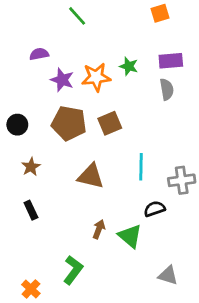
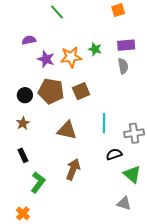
black circle: (17, 125) -> (25, 95), moved
brown arrow: (99, 229) -> (73, 169), size x1.5
green triangle: (130, 236) -> (132, 174), moved
green L-shape: (73, 270) -> (38, 182), moved

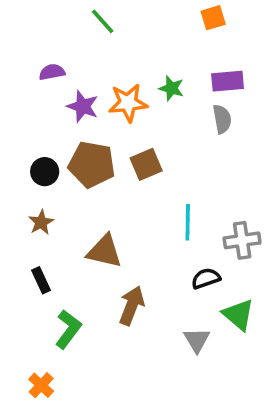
brown triangle: (67, 130) -> (104, 251), moved
gray triangle: (124, 203) -> (197, 340), moved, turned 42

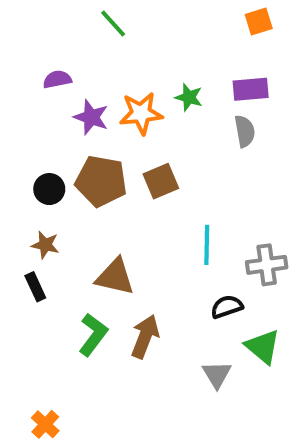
orange square: (213, 18) -> (259, 22), moved
brown star: (41, 222) -> (45, 245), turned -30
black rectangle: (41, 280) -> (35, 287), moved
green L-shape: (68, 329) -> (93, 335), moved

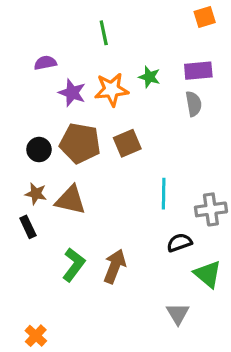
green line: (113, 23) -> (104, 33), moved, turned 30
brown triangle: (115, 277) -> (71, 200), moved
gray triangle: (217, 374) -> (178, 314), moved

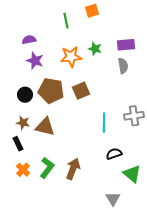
orange square: (205, 17) -> (92, 11), moved
purple star: (72, 93) -> (35, 61), moved
gray cross: (211, 209) -> (134, 116), moved
orange cross: (36, 336) -> (23, 170), moved

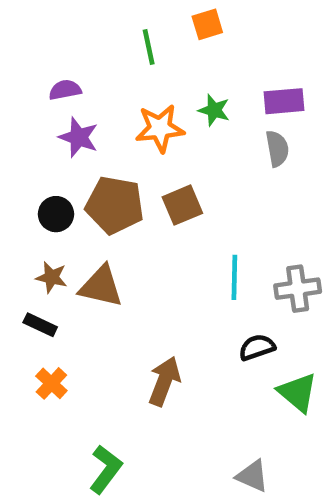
gray cross: (134, 116) -> (298, 289), moved
black rectangle: (18, 144) -> (40, 325), turned -40
green L-shape: (47, 168) -> (106, 469), moved
gray triangle: (113, 199) -> (252, 476), moved, turned -35

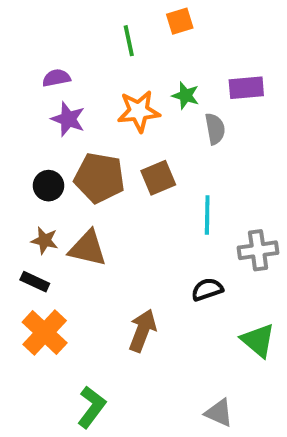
gray semicircle: (277, 149) -> (215, 129), moved
cyan line: (234, 277) -> (207, 215), moved
black semicircle: (257, 347) -> (207, 289), moved
orange cross: (51, 383) -> (45, 332), size x1.6

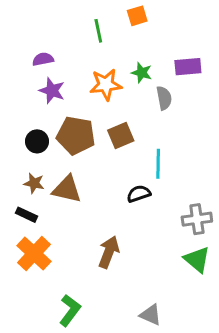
gray cross: (258, 250) -> (197, 219), moved
black semicircle: (207, 289) -> (139, 194), moved
gray triangle: (219, 413) -> (151, 315), moved

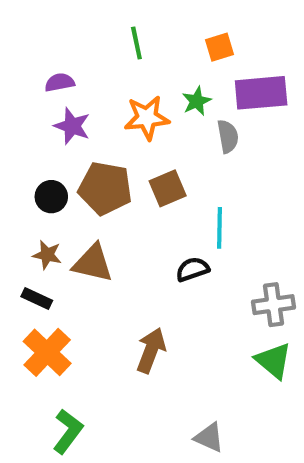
orange square: (137, 16) -> (219, 47), moved
purple rectangle: (188, 67) -> (261, 93), size x1.4
green star: (142, 73) -> (197, 101), turned 30
green L-shape: (70, 310) -> (68, 431), moved

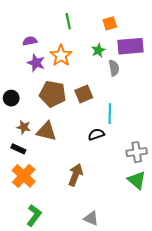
orange star: (147, 118) -> (61, 56), moved, turned -30
black circle: (51, 197) -> (11, 98), moved
gray triangle: (209, 438) -> (91, 218), moved

